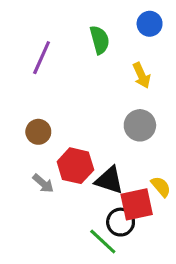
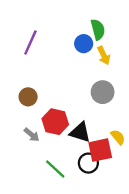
blue circle: (150, 24) -> (84, 44), moved
green semicircle: (100, 40) -> (98, 29), moved
green line: (103, 241) -> (55, 169), moved

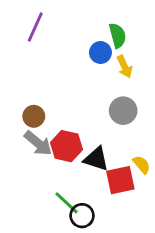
purple line: (30, 42) -> (35, 27), moved
gray arrow: (32, 135) -> (38, 143), moved, size x1.5
black circle: (88, 163) -> (82, 216), moved

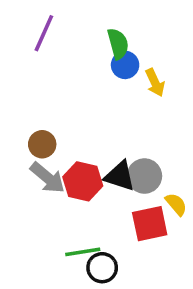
green semicircle: (117, 35) -> (118, 44), moved
gray circle: (123, 111) -> (144, 176), moved
black triangle: (96, 159) -> (120, 176), moved
green line: (66, 203) -> (83, 252), turned -52

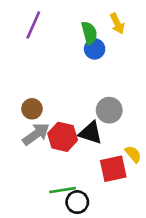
yellow arrow: (155, 83) -> (117, 24), moved
gray circle: (144, 176) -> (109, 110), moved
gray arrow: (47, 178) -> (36, 134), turned -76

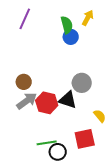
yellow arrow: (117, 24) -> (88, 18), turned -126
red square: (113, 169) -> (85, 139), moved

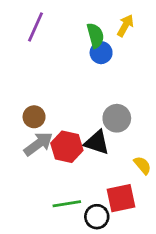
black circle: (58, 152) -> (97, 217), moved

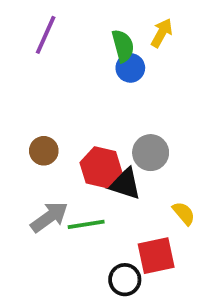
gray arrow: (38, 144) -> (49, 217), moved
red hexagon: (67, 147) -> (101, 167), moved
green line: (67, 204) -> (86, 224), moved

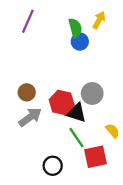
gray arrow: (49, 217) -> (30, 117), moved
green line: (86, 224) -> (76, 138), moved, turned 65
black circle: (125, 280) -> (53, 166), moved

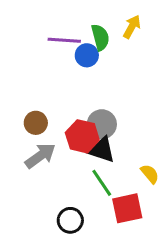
purple line: (28, 21) -> (64, 40), moved, turned 70
blue circle: (80, 42) -> (87, 55), moved
gray circle: (92, 93) -> (102, 124), moved

